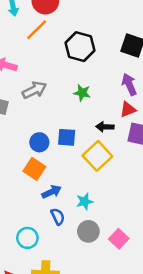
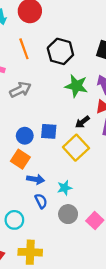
orange line: (37, 30) -> (24, 49), moved, turned -65
green star: (82, 93) -> (76, 86), moved, size x1.5
black arrow: (105, 127) -> (82, 122), turned -40
blue arrow: (52, 192) -> (36, 179), turned 35

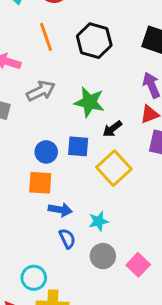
green star: (76, 86) -> (89, 102), moved
black arrow: (82, 122) -> (112, 129), moved
orange square: (20, 159) -> (40, 183), turned -30
cyan circle: (14, 220) -> (34, 278), moved

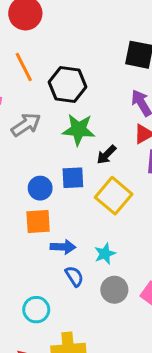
black hexagon: (94, 41) -> (68, 84), moved
cyan circle: (34, 278) -> (36, 310), moved

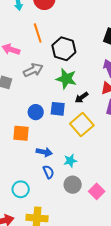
orange square: (38, 221) -> (21, 133), moved

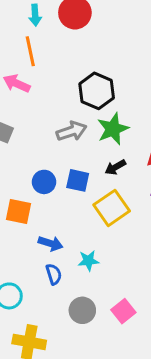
orange line: (38, 33) -> (30, 51), moved
gray arrow: (33, 70) -> (72, 131), moved
green star: (66, 79) -> (113, 129), moved, turned 30
gray circle: (73, 185) -> (82, 310), moved

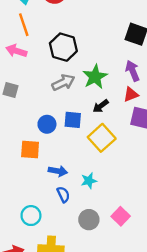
black hexagon: (97, 91) -> (63, 47), moved

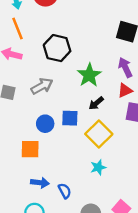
gray arrow: (63, 82) -> (42, 86), moved
blue arrow: (58, 171) -> (40, 183), moved
cyan star: (89, 181) -> (98, 167), moved

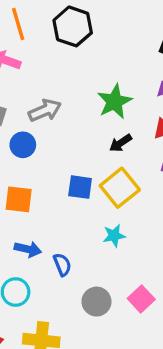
black hexagon: (57, 48) -> (73, 26), moved
blue square: (70, 118) -> (80, 187), moved
blue circle: (45, 124) -> (23, 145), moved

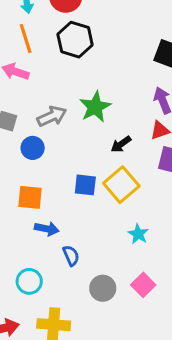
green star: (115, 102) -> (95, 107), moved
cyan star: (114, 236) -> (138, 234), moved, turned -30
blue arrow: (28, 249) -> (47, 229), moved

